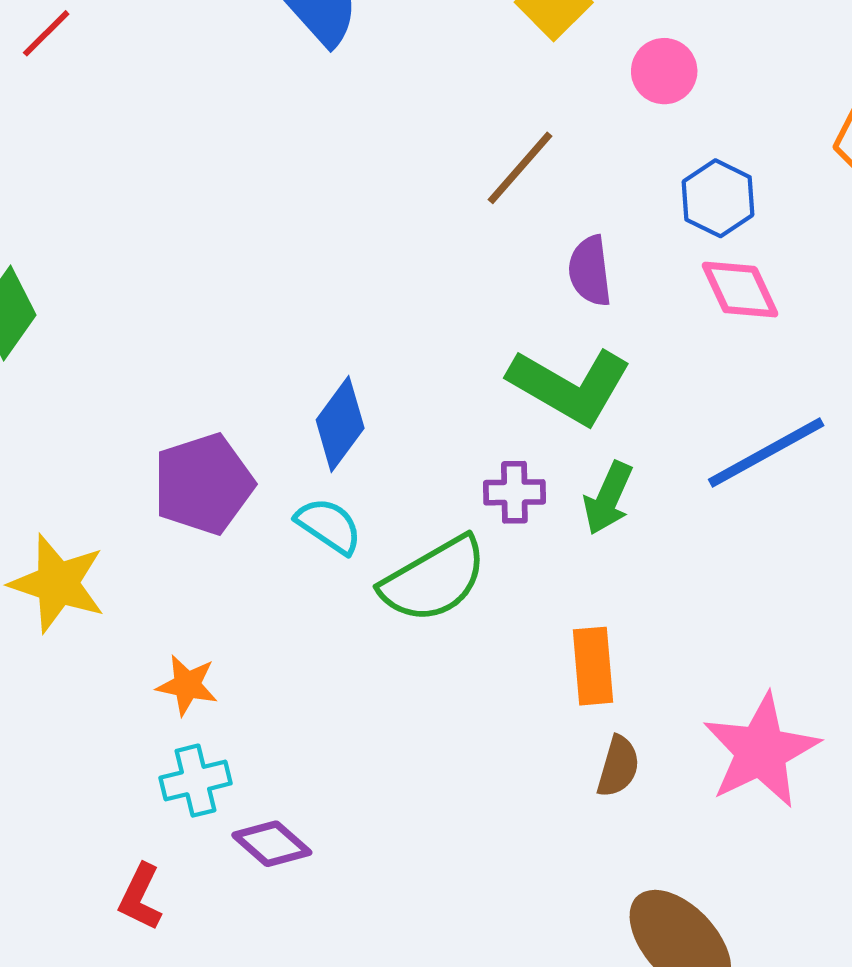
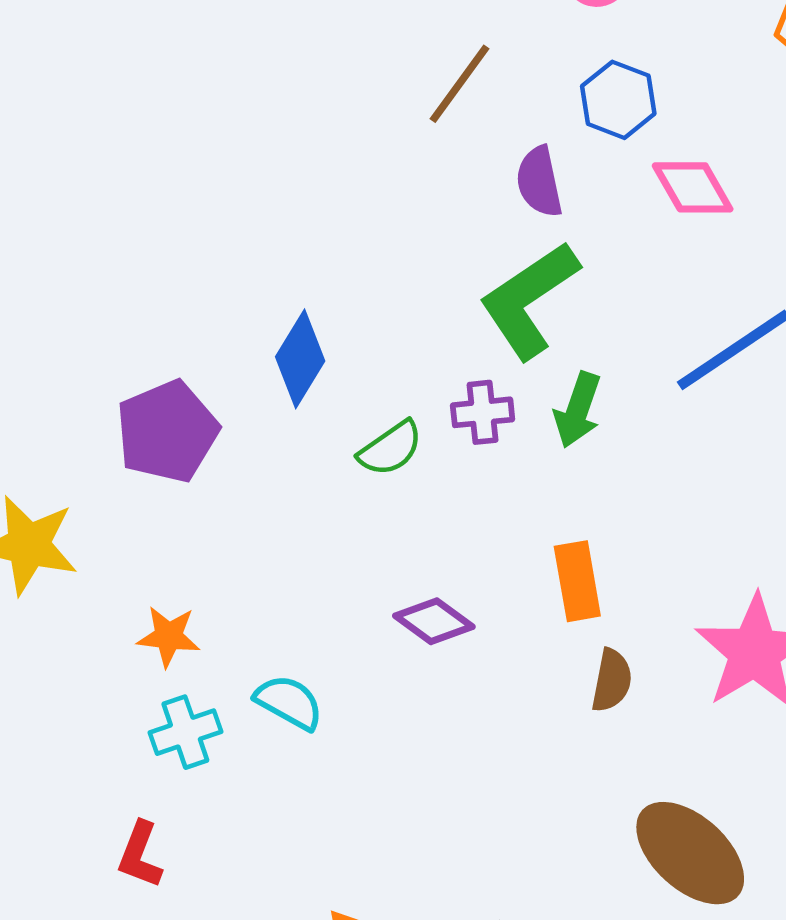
blue hexagon: (718, 198) -> (618, 100), moved
green L-shape: (570, 386) -> (529, 300), turned 121
cyan semicircle: (329, 526) -> (289, 702), moved
green semicircle: (434, 579) -> (390, 448), moved, size x0.6
purple diamond: (272, 844) -> (434, 621), moved

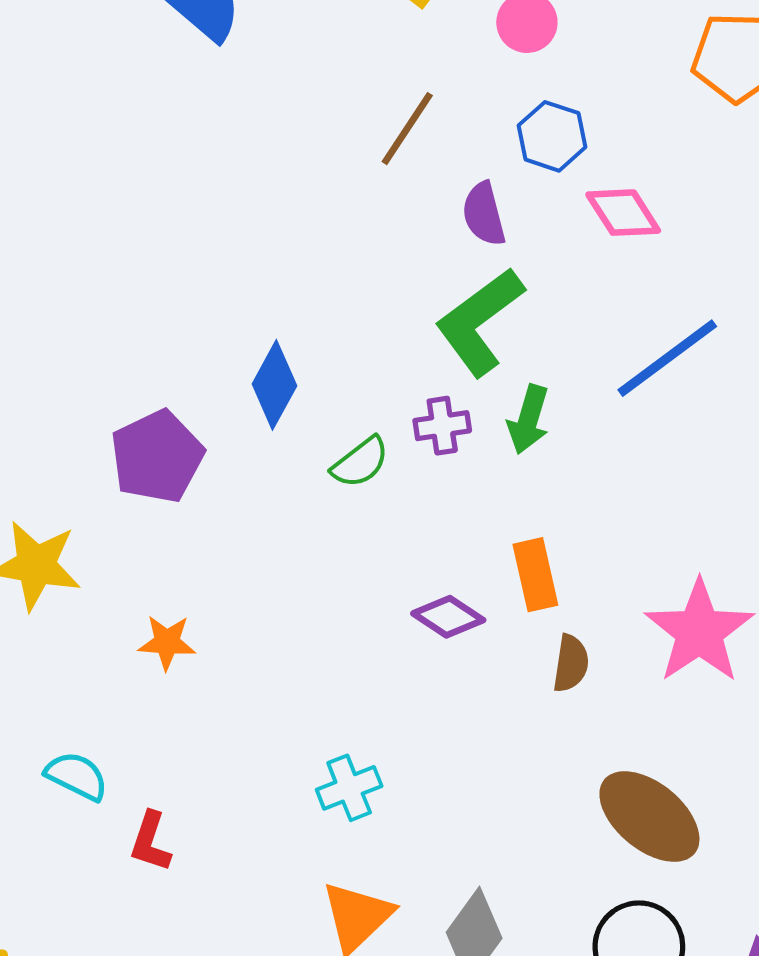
purple diamond: (434, 621) -> (448, 617), moved
cyan semicircle: (289, 702) -> (77, 776), moved
cyan cross: (185, 732) -> (349, 788), moved

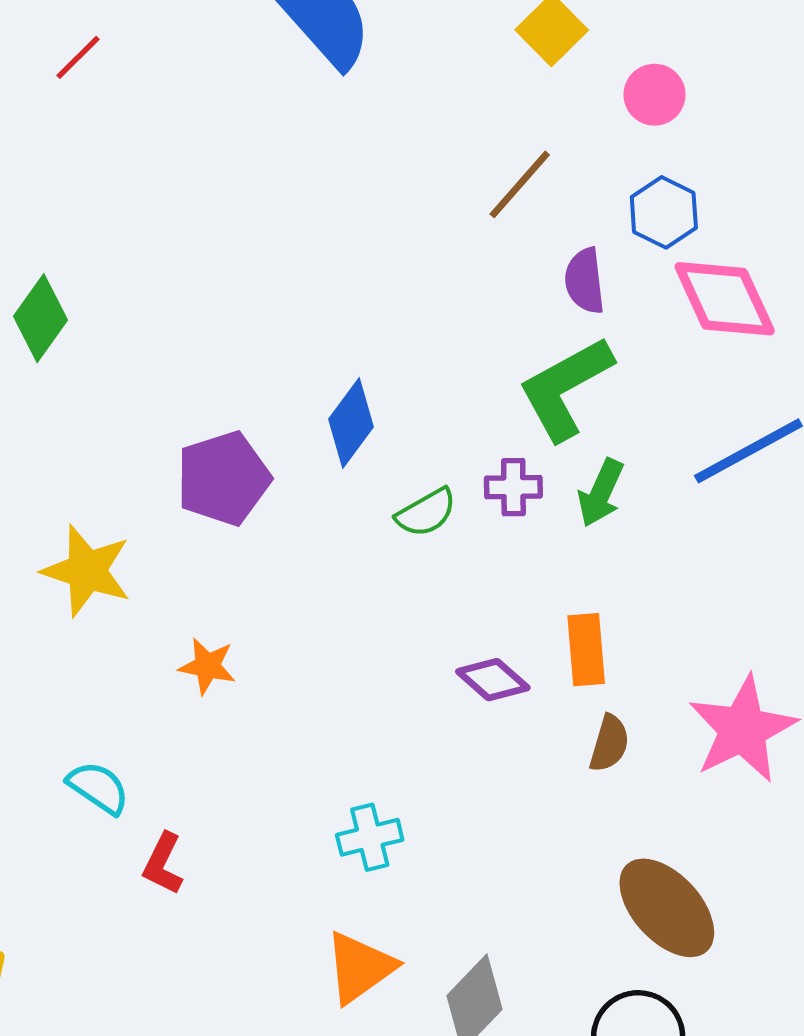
pink diamond: (623, 213) -> (725, 299), size x1.4

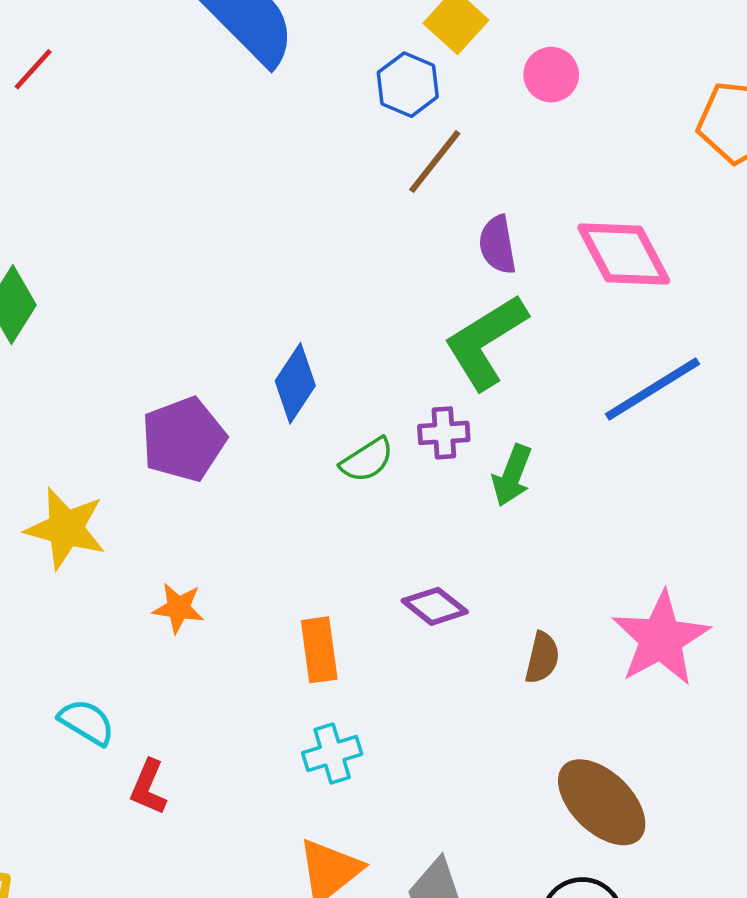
blue hexagon: (664, 212) -> (408, 85), moved
green arrow: (601, 493) -> (512, 475), moved
orange rectangle: (586, 650) -> (319, 650), moved

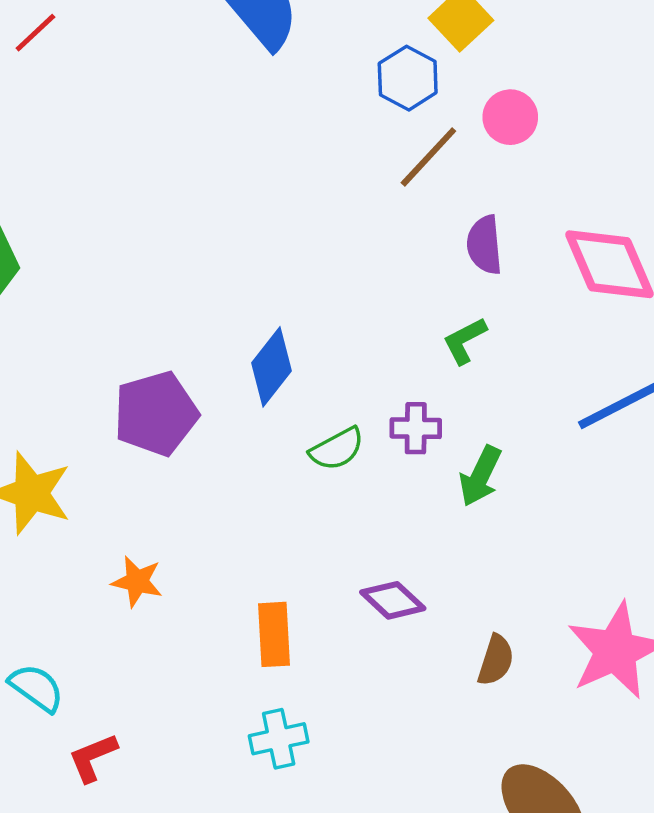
pink circle: (551, 75) -> (510, 117), moved
green L-shape: (486, 342) -> (465, 341), size x0.5
red L-shape: (148, 787) -> (93, 758), turned 40

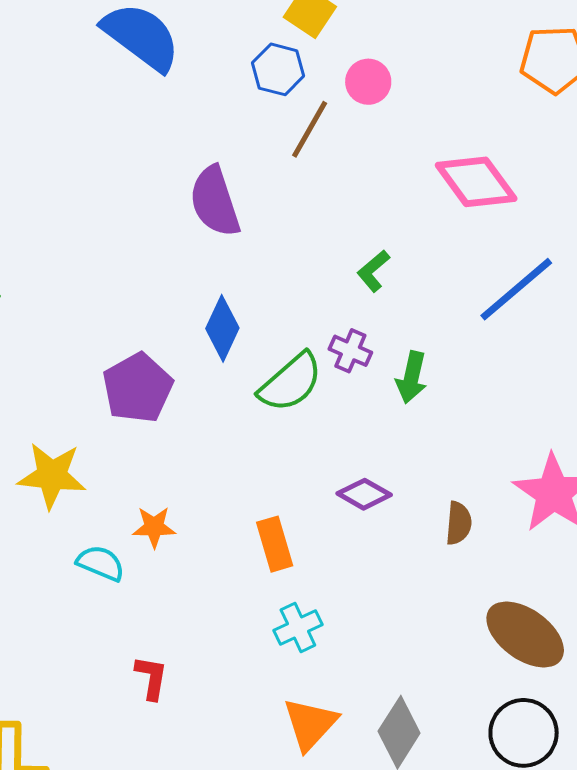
purple semicircle: (484, 245) -> (215, 202), moved, size x1.5
purple cross: (416, 428) -> (350, 351), turned 36
green semicircle: (337, 449) -> (291, 382), size x1.5
cyan semicircle: (36, 688) -> (101, 563), moved
red L-shape: (93, 758) -> (151, 678), turned 135

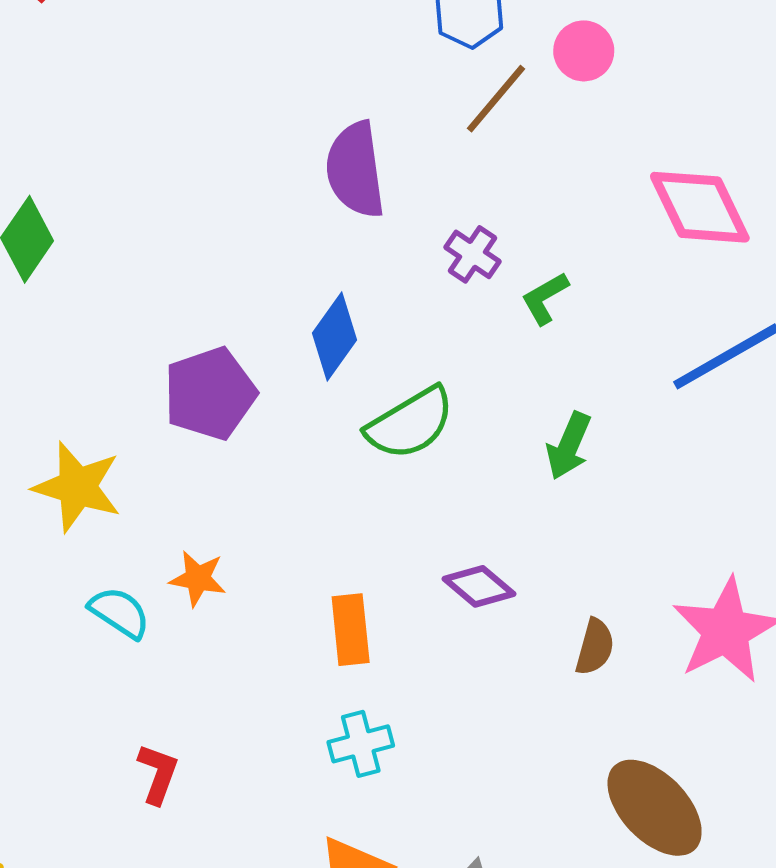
purple cross: (350, 351) -> (472, 254), moved

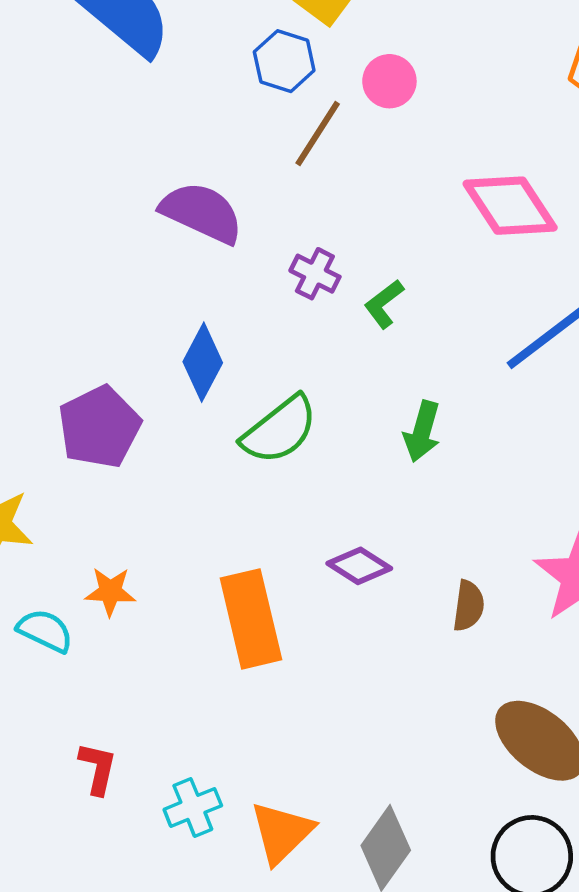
purple semicircle: (355, 170) -> (202, 213), turned 130
orange rectangle: (351, 630) -> (251, 619), size x1.5
cyan cross: (361, 744) -> (193, 807), moved

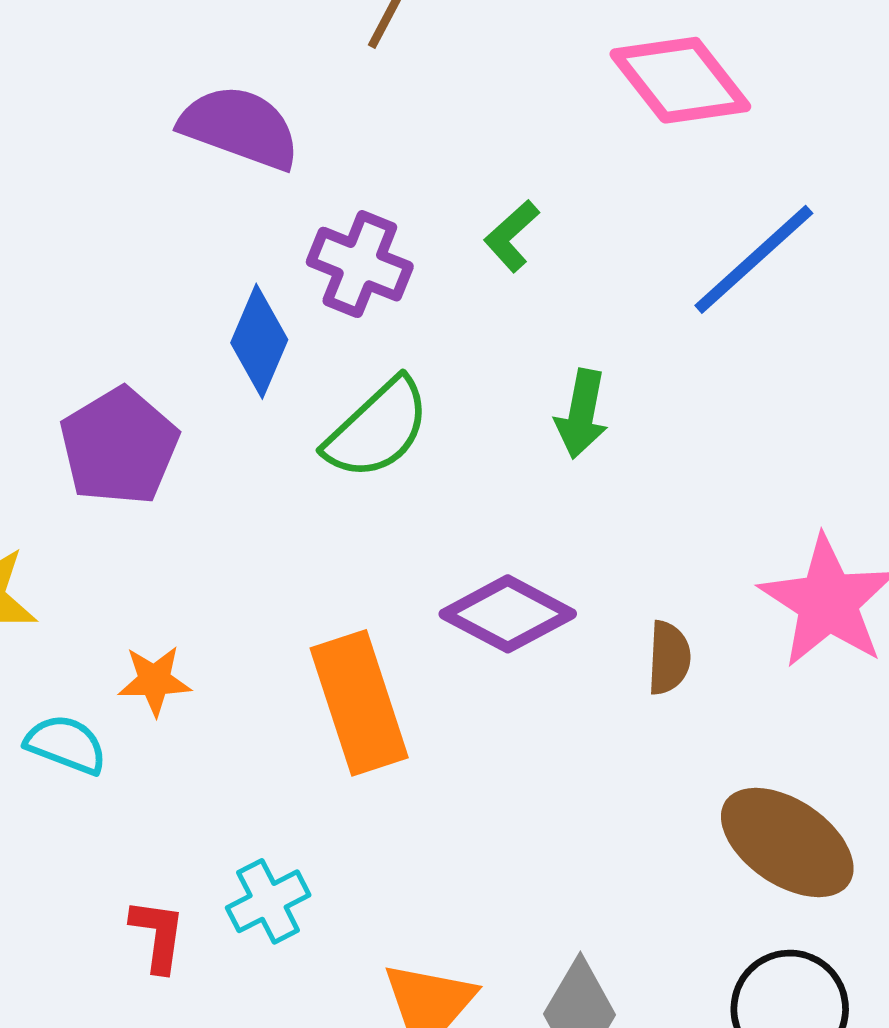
purple cross: (315, 274) -> (360, 264), moved, size x1.4
purple diamond: (359, 566) -> (508, 614), size x1.4
cyan cross: (193, 807) -> (268, 901), moved

